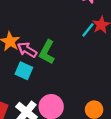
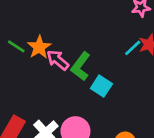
cyan square: (24, 71) -> (101, 86), moved

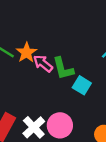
green L-shape: (81, 66) -> (63, 68), turned -50

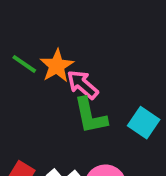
green L-shape: (63, 68) -> (90, 116), moved

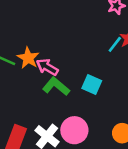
green L-shape: (90, 116) -> (56, 86), turned 152

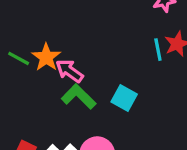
cyan line: (115, 44) -> (158, 50), turned -54

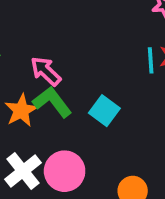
orange star: (46, 57) -> (21, 110), moved

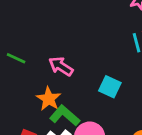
green L-shape: (52, 102) -> (65, 116), moved

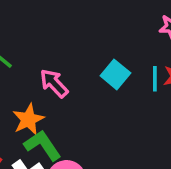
cyan square: (110, 87) -> (115, 74), moved

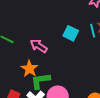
green L-shape: (43, 145) -> (40, 81), turned -50

